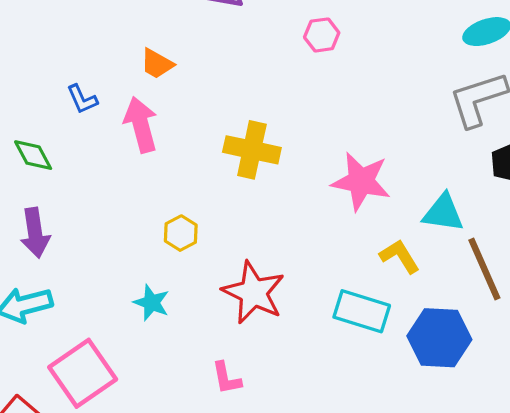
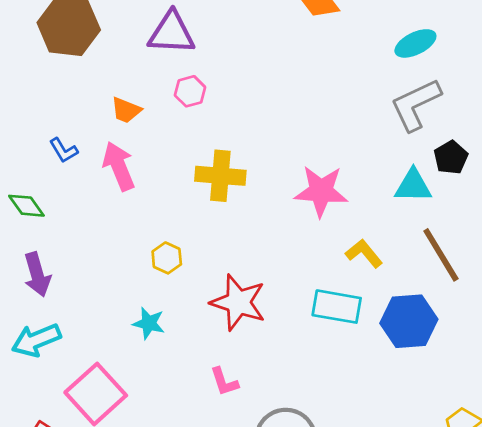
pink hexagon: (322, 35) -> (190, 91), moved
cyan triangle: (443, 213) -> (413, 186), moved

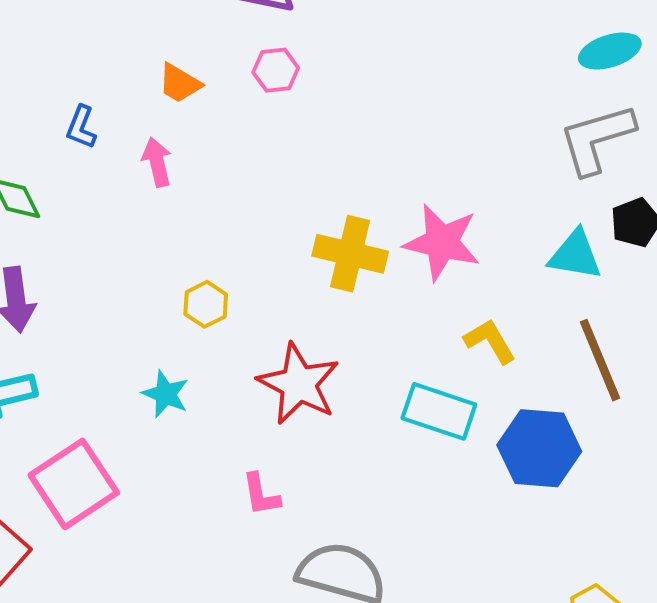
blue L-shape: (64, 150) -> (81, 127), turned 44
pink arrow: (119, 166) -> (157, 162), size x0.7
yellow cross: (220, 176) -> (350, 254), moved

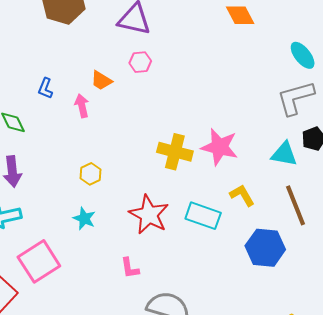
cyan ellipse: (610, 51) -> (303, 55), turned 68
orange trapezoid: (180, 83) -> (101, 80), moved
yellow hexagon: (206, 304) -> (90, 174), moved
cyan rectangle: (439, 411) -> (203, 216), moved

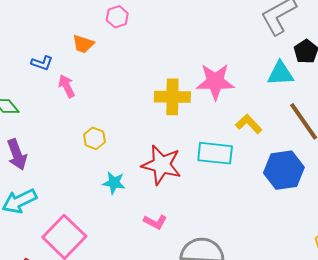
blue L-shape: (45, 88) -> (42, 63), moved, turned -80
pink arrow: (82, 106) -> (67, 86), moved
cyan star: (84, 218) -> (114, 183), moved
pink L-shape: (130, 268) -> (155, 222), turned -40

